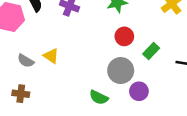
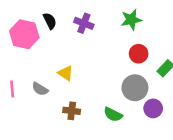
gray semicircle: (26, 61) -> (40, 89), moved
brown cross: (21, 94) -> (72, 111), moved

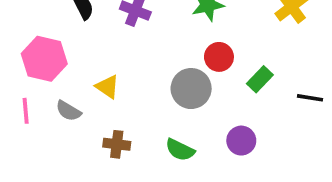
pink hexagon: (24, 34) -> (44, 59), moved
gray circle: (135, 88) -> (191, 89), moved

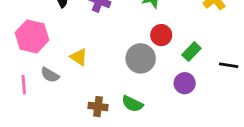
pink line: (26, 111) -> (24, 85), moved
purple circle: (241, 141) -> (185, 83), moved
brown cross: (117, 144) -> (98, 107), moved

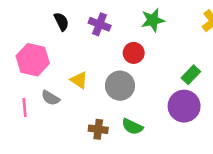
red circle: (161, 35) -> (134, 53), moved
gray circle: (141, 58) -> (120, 86), moved
purple circle: (185, 83) -> (184, 106), size x1.5

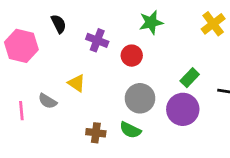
purple cross: (100, 24) -> (97, 40), moved
pink hexagon: (33, 60) -> (21, 46), moved
gray circle: (120, 86) -> (140, 98), moved

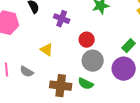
red circle: (132, 56) -> (87, 40), moved
gray semicircle: (48, 101) -> (27, 72), moved
brown cross: (96, 133) -> (61, 86), size x1.5

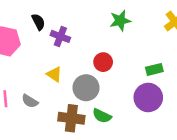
purple cross: (62, 19) -> (60, 36), moved
green rectangle: (129, 46) -> (154, 69), turned 32
gray circle: (93, 61) -> (86, 88), moved

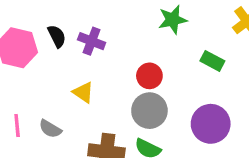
black semicircle: (38, 22) -> (57, 36), moved
green rectangle: (154, 69) -> (212, 61), moved, turned 42
gray circle: (86, 88) -> (149, 111), moved

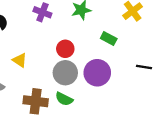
purple cross: (92, 41) -> (42, 12), moved
purple circle: (211, 124) -> (97, 73), moved

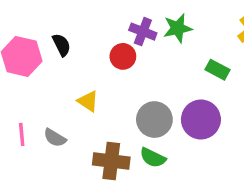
purple cross: (42, 12) -> (143, 32), moved
red circle: (65, 49) -> (123, 56), moved

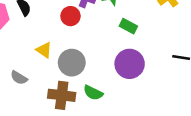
green rectangle: (218, 70) -> (128, 26), moved
gray circle: (154, 120) -> (72, 63), moved

